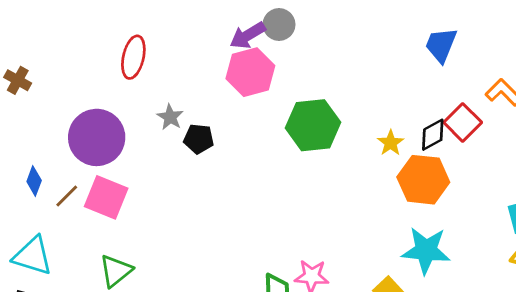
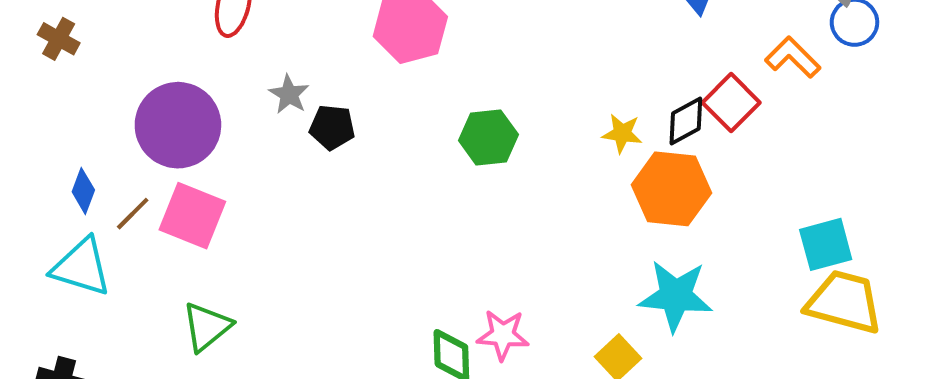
green hexagon: (313, 125) -> (488, 137), moved, size x0.7
yellow star: (391, 143) -> (622, 133), turned -30
cyan triangle: (33, 256) -> (81, 267), moved

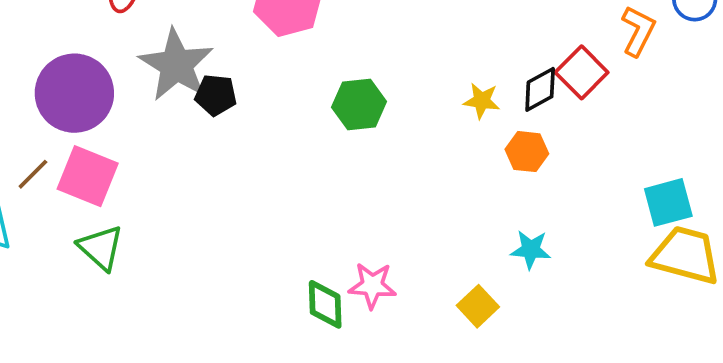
orange L-shape: (793, 57) -> (638, 31), turned 72
gray star: (289, 94) -> (176, 65), size x2.0
orange hexagon: (671, 189) -> (527, 152), size x0.6
cyan star: (676, 296) -> (531, 250), size x0.6
green triangle: (207, 327) -> (101, 248), moved, turned -39

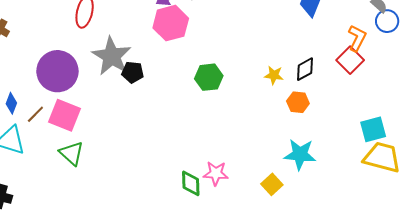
red square: (582, 72) -> (350, 60), moved
cyan star: (531, 250) -> (300, 154), size x1.5

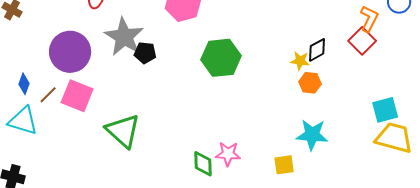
yellow star: (274, 75) -> (300, 61), moved
green hexagon: (209, 77) -> (221, 58), size x1.4
green triangle: (72, 153) -> (123, 131), moved, size x1.4
yellow square: (272, 184) -> (284, 165), turned 35

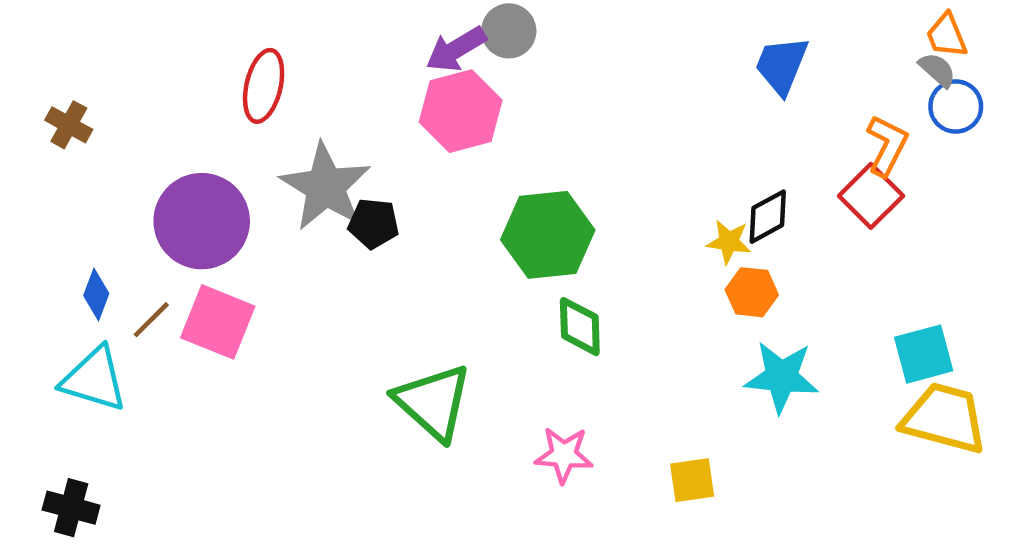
green triangle: (123, 131) -> (433, 402), moved
cyan star: (312, 135) -> (782, 377), moved
green diamond: (203, 164) -> (580, 327), moved

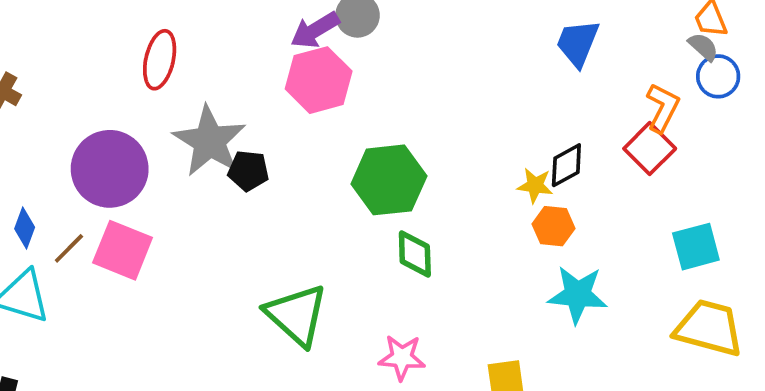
cyan square: (924, 354) -> (696, 247), moved

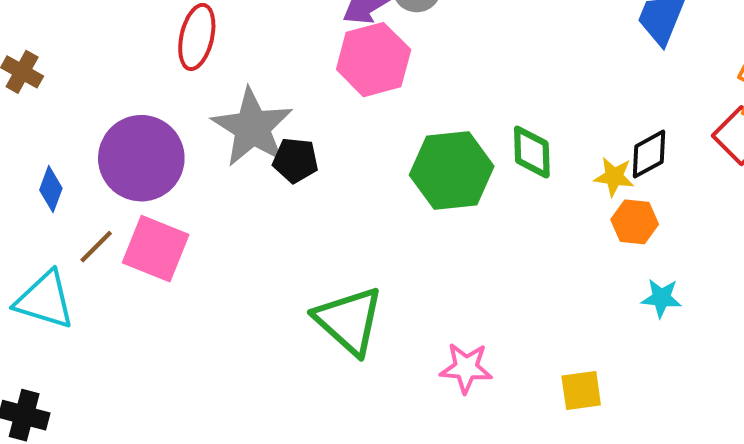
blue diamond: (25, 228) -> (51, 189), moved
green diamond: (415, 254) -> (532, 152), moved
cyan star: (578, 295) -> (661, 298), size x0.6

